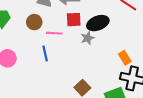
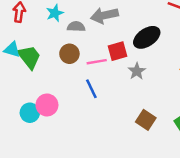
red square: (74, 20) -> (117, 51), moved
gray star: (87, 38) -> (137, 71), moved

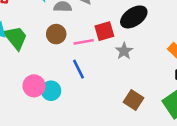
cyan circle: (30, 113) -> (51, 91), moved

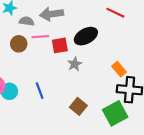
pink line: (84, 42) -> (40, 37), moved
blue line: (78, 69) -> (40, 91), moved

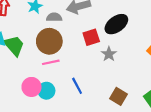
pink line: (40, 37) -> (51, 62), moved
brown circle: (19, 44) -> (49, 41), size x1.5

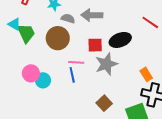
gray star: (109, 54) -> (106, 64), size x1.6
pink line: (51, 62) -> (76, 62), moved
blue line: (77, 86) -> (72, 75), moved

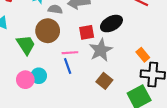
green trapezoid: (26, 33) -> (26, 45), moved
pink circle: (31, 73) -> (25, 80), moved
brown square: (104, 103) -> (104, 81), moved

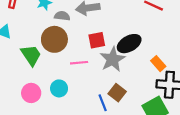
black ellipse: (111, 24) -> (129, 44), moved
blue line: (68, 66) -> (103, 103), moved
cyan circle: (39, 76) -> (59, 88), moved

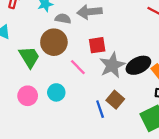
black ellipse: (129, 44) -> (138, 65), moved
pink line: (79, 63) -> (78, 67), turned 48

